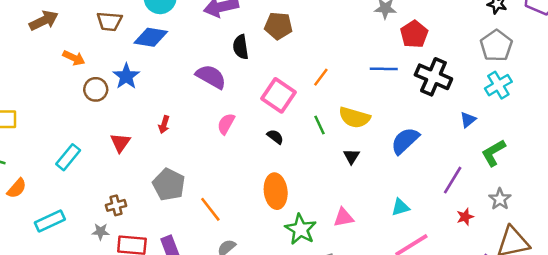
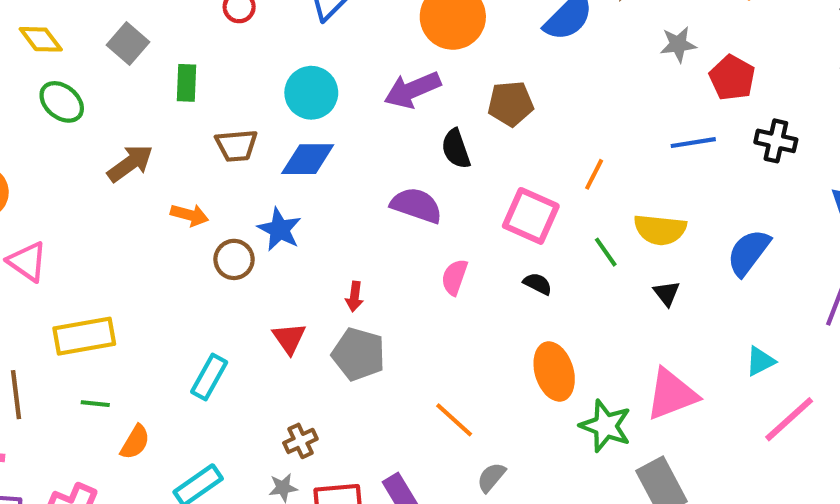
black cross: (433, 77) -> (776, 141), size x0.7
gray pentagon: (169, 185) -> (359, 354), moved
pink triangle: (344, 217) -> (672, 394), size x1.6

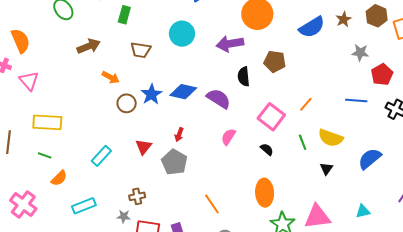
blue diamond: (308, 159) -> (183, 92), moved

